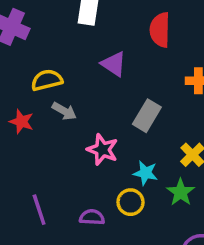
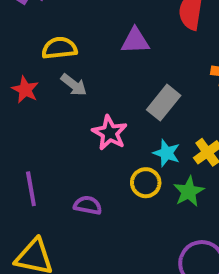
purple triangle: (114, 64) -> (135, 41), turned -44
cyan star: (145, 173) -> (167, 153), moved
yellow circle: (131, 202) -> (146, 183), moved

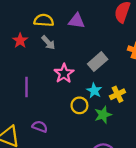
purple triangle: (135, 41) -> (77, 21), moved
purple line: (31, 189) -> (27, 87), moved
purple semicircle: (88, 205) -> (40, 127), moved

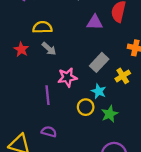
purple triangle: (77, 21) -> (95, 22), moved
pink star: (64, 73) -> (67, 77), turned 30
purple line: (27, 87) -> (48, 95), moved
yellow cross: (118, 94) -> (123, 76), moved

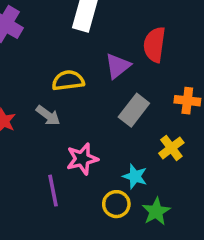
purple triangle: (95, 22) -> (118, 66), turned -35
yellow semicircle: (42, 27) -> (68, 81), moved
gray rectangle: (99, 62) -> (134, 110), moved

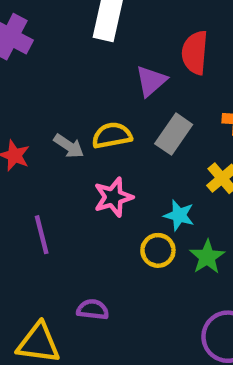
yellow semicircle: (68, 81) -> (112, 135), moved
purple line: (53, 191) -> (42, 235), moved

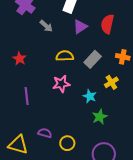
purple triangle: (151, 81) -> (80, 27), moved
gray arrow: (69, 146) -> (46, 26), moved
yellow circle: (158, 250) -> (67, 143), moved

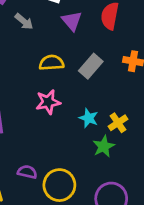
purple triangle: (80, 27) -> (72, 21), turned -35
yellow cross: (111, 82) -> (118, 123), moved
yellow circle: (67, 143) -> (59, 185), size x1.5

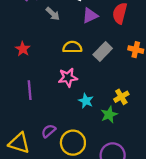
purple triangle: (72, 21) -> (90, 15), turned 42
cyan star: (89, 118) -> (86, 101), moved
purple semicircle: (27, 172) -> (49, 131), turned -56

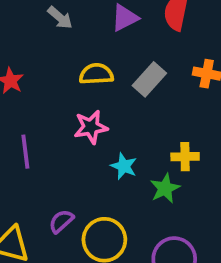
yellow cross: (121, 97) -> (185, 157), turned 32

